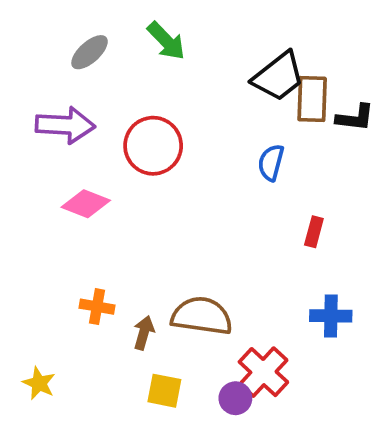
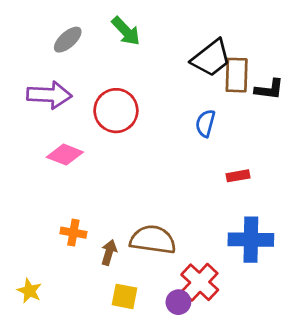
red rectangle: (314, 232) -> (238, 176), turned 65
blue cross: (331, 316) -> (251, 240), size x1.4

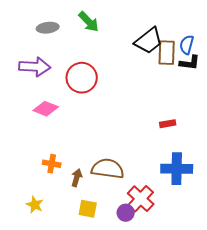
gray ellipse: (68, 40) -> (48, 28), turned 35
blue semicircle: (205, 123) -> (187, 45), moved
yellow star: (29, 291) -> (35, 205), moved

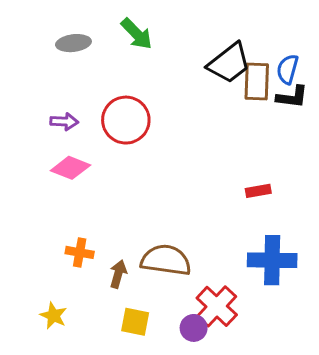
purple arrow: (35, 67) -> (64, 122), moved, size x0.6

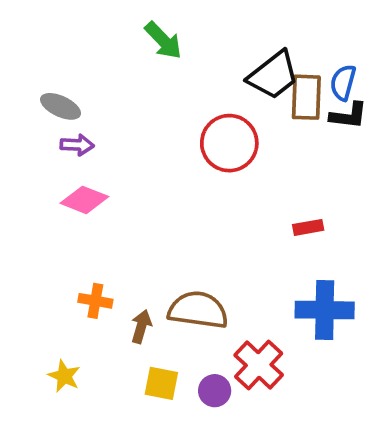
gray ellipse: (73, 43) -> (61, 106), moved, turned 32
red circle: (126, 120) -> (229, 143), moved
purple circle: (194, 328) -> (215, 391), moved

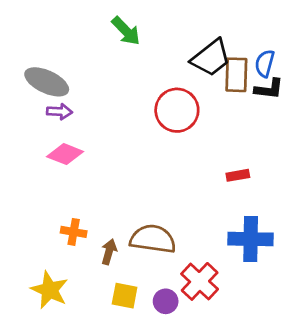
gray ellipse: (61, 106) -> (47, 82), size x1.4
yellow star: (64, 376) -> (50, 290), size x1.5

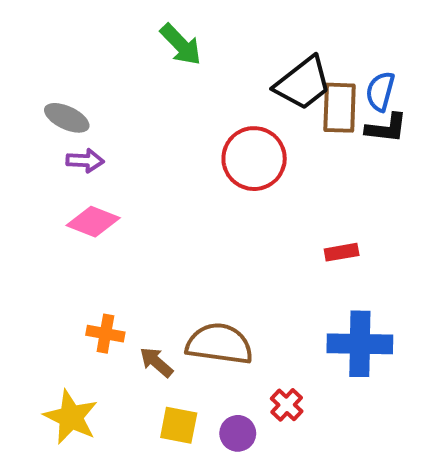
gray ellipse: (47, 82) -> (67, 118), size x0.7
brown arrow: (109, 252) -> (156, 362), turned -65
red cross: (200, 281) -> (287, 405), size x0.6

